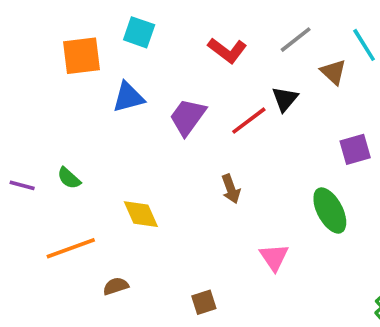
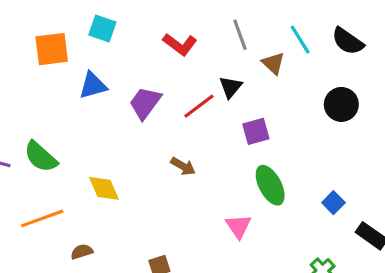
gray line: (296, 40) -> (240, 35), turned -72
purple square: (355, 149) -> (256, 131), moved
green semicircle: (69, 178) -> (41, 157), size x1.6
brown arrow: (231, 189) -> (183, 166), turned -40
pink triangle: (274, 257) -> (238, 226), moved

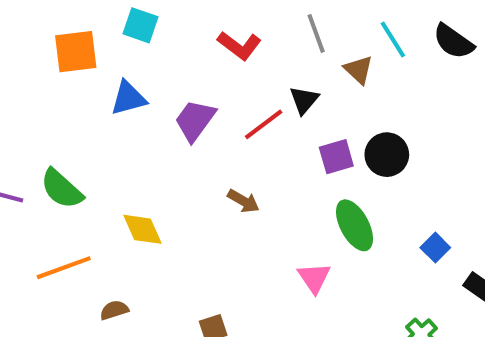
black circle: (341, 104) -> (387, 155), moved

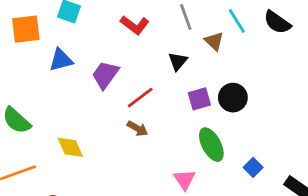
red line: (264, 124) -> (140, 98), moved
blue square: (435, 248) -> (253, 167), moved

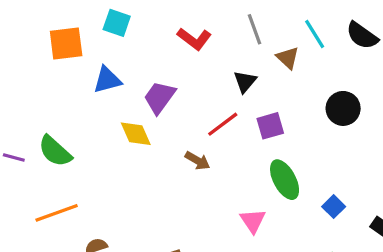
red line: (140, 98) -> (223, 124), moved
black circle: (233, 98) -> (343, 108), moved
yellow diamond: (70, 147) -> (136, 134), moved

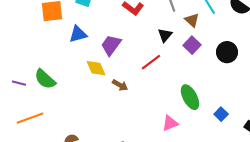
purple square: (270, 126) -> (192, 45), moved, turned -30
brown arrow: (197, 161) -> (120, 85), moved
orange line: (57, 213) -> (30, 118), moved
pink triangle: (253, 221) -> (170, 123), turned 42

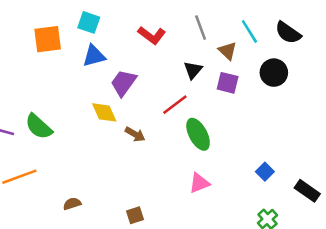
blue triangle: (78, 34) -> (94, 56), moved
purple square: (192, 45) -> (228, 83), turned -30
black circle: (227, 52) -> (274, 73), moved
green ellipse: (190, 97) -> (198, 134), moved

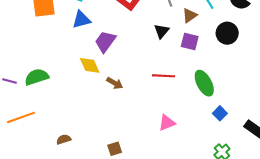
brown triangle: (228, 51) -> (190, 15), turned 42
red line: (175, 105) -> (164, 76), moved, turned 40
green semicircle: (39, 127) -> (37, 77), turned 120
green ellipse: (198, 134) -> (204, 83), moved

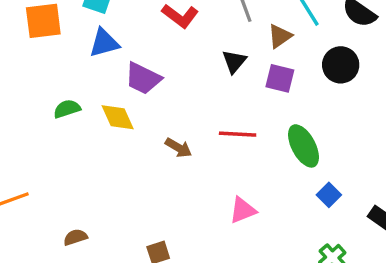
purple trapezoid: (105, 41) -> (143, 78), turned -100
green semicircle: (37, 77) -> (67, 109), moved, size x0.7
brown arrow: (115, 83) -> (178, 148), moved

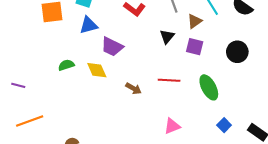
black circle: (341, 65) -> (237, 52), moved
blue square: (329, 195) -> (224, 125), moved

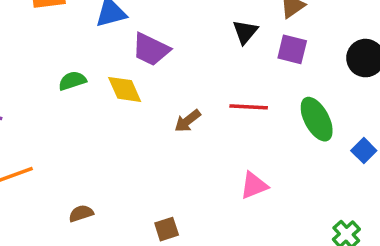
brown arrow: (133, 88) -> (188, 121), turned 112
blue square: (224, 125) -> (364, 151), moved

